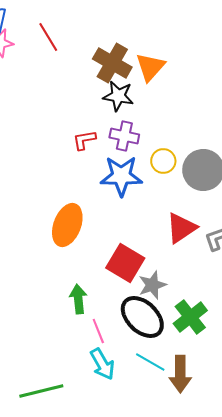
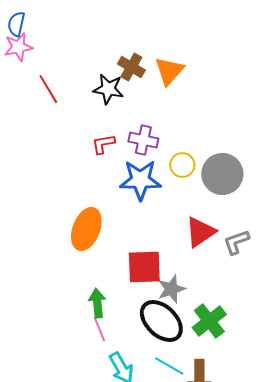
red line: (48, 37) -> (48, 89), moved
brown cross: (112, 63) -> (131, 67), size x0.7
black star: (118, 96) -> (108, 89), moved
red square: (125, 263) -> (144, 267), turned -33
pink line: (98, 331) -> (99, 329), moved

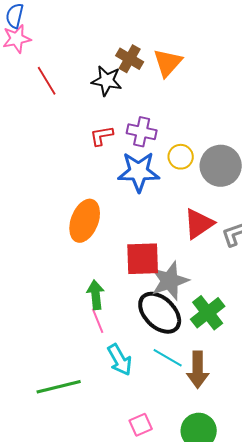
gray star: (171, 289) -> (170, 281), size x1.4

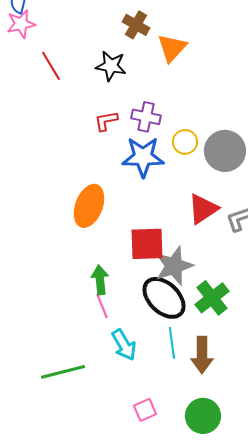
brown cross: (130, 59) -> (136, 25), moved
cyan line: (168, 358) -> (172, 343), turned 52

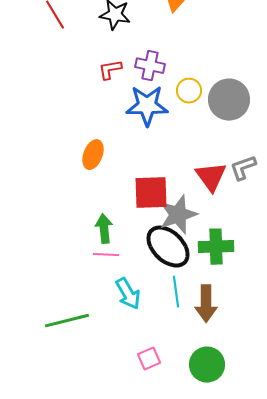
orange ellipse: (89, 206) -> (93, 155), size x0.7
red triangle: (203, 209) -> (211, 177), moved, turned -32
green cross: (212, 298) -> (216, 247), turned 36
pink line: (102, 306) -> (106, 255), turned -65

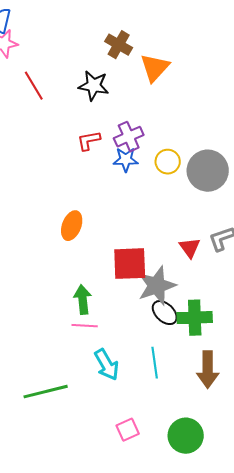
purple cross: (150, 66) -> (129, 137), turned -36
blue star: (147, 106) -> (126, 160), moved, size x0.6
red triangle: (211, 177) -> (190, 248), size x0.7
black ellipse: (168, 247) -> (165, 313), moved, size x0.6
brown arrow: (206, 304) -> (208, 370), moved

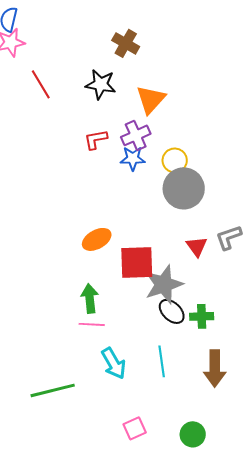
orange triangle: (155, 68) -> (151, 99), moved
gray circle: (208, 171) -> (184, 188), moved
orange ellipse: (72, 226) -> (97, 239), moved, turned 40
green cross: (195, 318) -> (202, 316), size x0.7
green circle: (186, 436) -> (193, 434), size x0.7

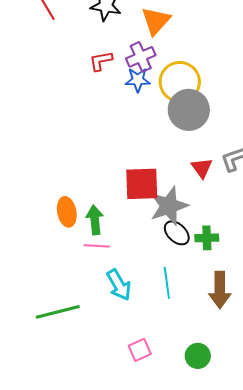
yellow circle: (175, 160) -> (180, 82), size x1.6
orange ellipse: (97, 239) -> (67, 212), moved, turned -72

